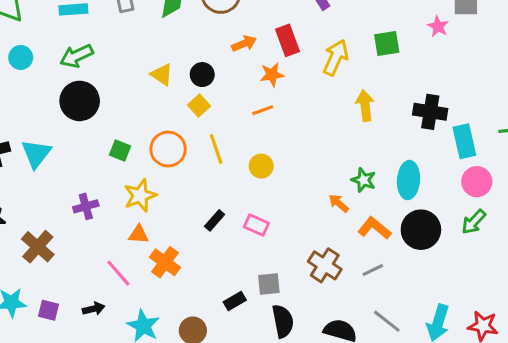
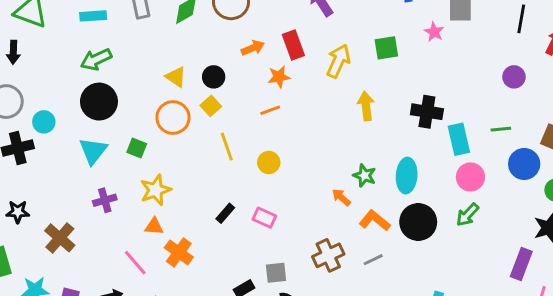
cyan circle: (21, 57) -> (44, 122), moved
orange circle: (168, 149) -> (173, 118), moved
cyan triangle: (36, 154) -> (93, 151), moved
brown cross: (325, 265) -> (328, 255), turned 32

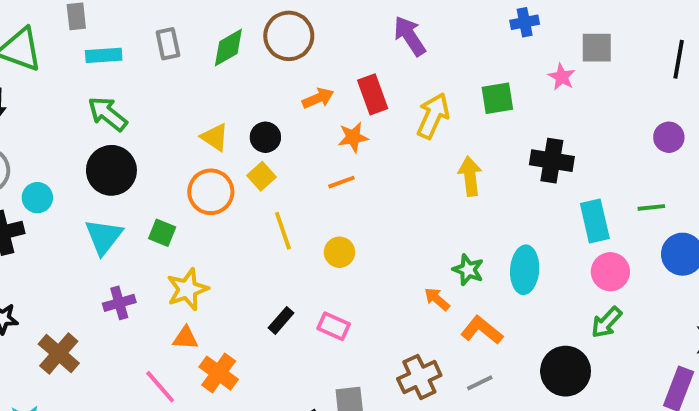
green arrow: (96, 59) -> (108, 114), turned 64
black cross: (427, 112) -> (552, 161), moved
black circle: (418, 222) -> (566, 371), moved

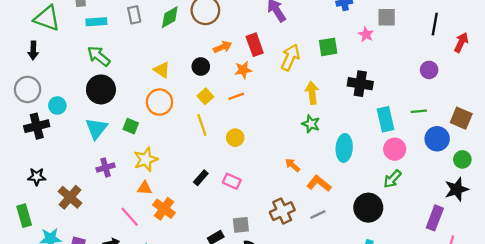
black circle: (265, 137) -> (201, 66), moved
yellow square: (262, 176) -> (205, 96), moved
green star: (468, 270) -> (311, 124), moved

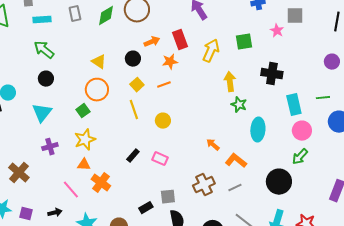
black circle: (101, 89) -> (46, 79), size x0.6
green star: (311, 124) -> (239, 105), moved
green square: (131, 126) -> (83, 111), moved, turned 32

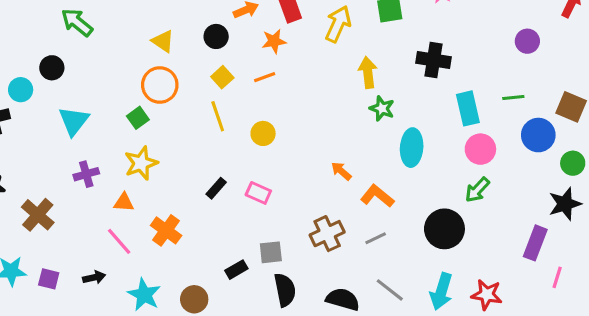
black circle: (46, 79) -> (52, 68), moved
orange triangle: (84, 165) -> (124, 202), moved

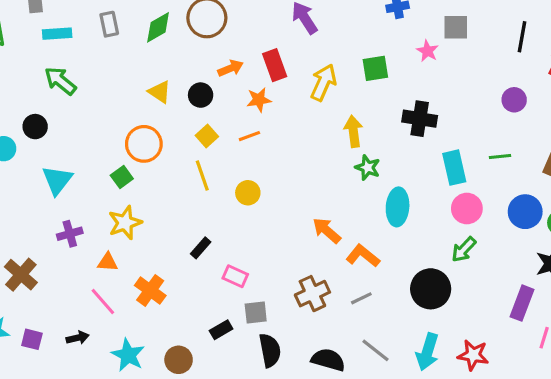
yellow triangle: (163, 41) -> (160, 92), moved
blue circle: (538, 135) -> (525, 212), moved
orange arrow: (341, 171) -> (327, 231), size x1.4
pink rectangle: (258, 193) -> (235, 276), moved

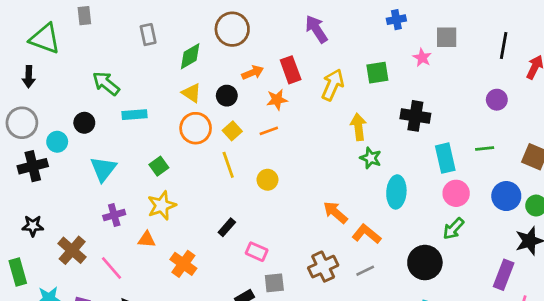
green diamond: (158, 27) -> (190, 56), moved
cyan rectangle: (57, 34) -> (135, 115), moved
orange circle: (144, 144) -> (196, 128), moved
pink line: (103, 301) -> (111, 268), moved

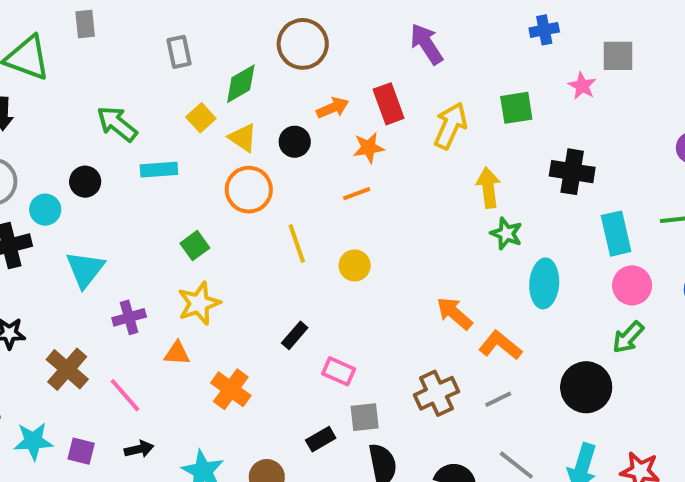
yellow square: (232, 131) -> (201, 118), moved
cyan triangle: (103, 169) -> (85, 269), moved

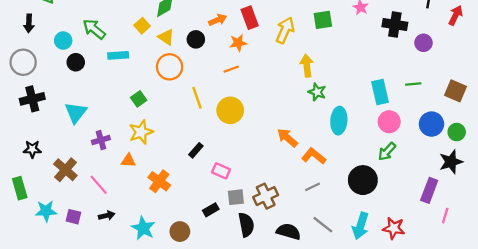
black cross: (572, 172) -> (395, 25), moved
cyan circle: (45, 210) -> (63, 41), moved
yellow circle: (355, 265) -> (230, 110), size x1.5
brown cross: (436, 393) -> (266, 196), moved

